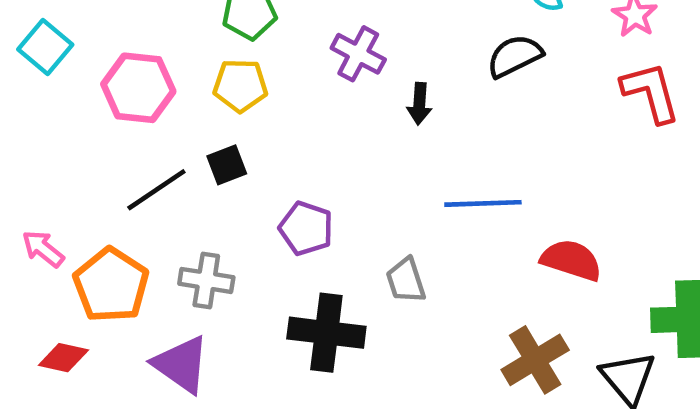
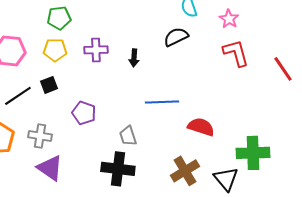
purple cross: (358, 54) -> (96, 50), moved, turned -30
black cross: (326, 333) -> (118, 169), moved
purple triangle: (181, 364) -> (50, 168), moved

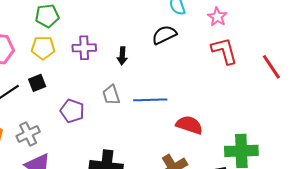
gray cross: (40, 136) -> (28, 134), turned -35
gray trapezoid: (128, 136) -> (111, 95), moved

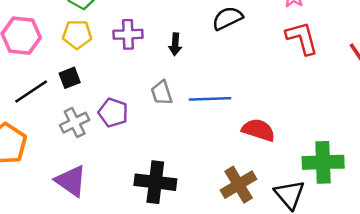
gray cross: (28, 134) -> (75, 123), moved

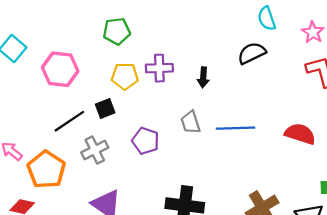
yellow pentagon: (77, 34) -> (125, 76), moved
gray cross: (75, 123) -> (95, 150), moved
red semicircle: (258, 130) -> (300, 134), moved

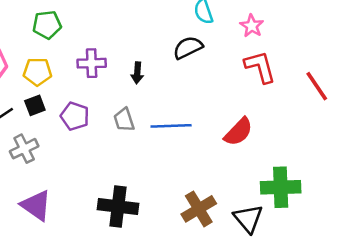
yellow pentagon: (125, 76) -> (37, 72), moved
red semicircle: (300, 134) -> (238, 132), turned 116
purple pentagon: (146, 141) -> (75, 116), moved

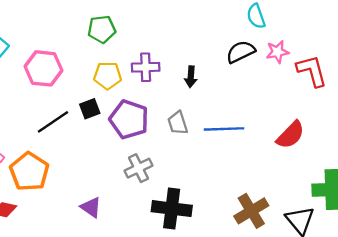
pink star: (252, 26) -> (277, 52), moved, turned 30
yellow pentagon: (37, 72) -> (108, 76), moved
purple pentagon: (75, 116) -> (129, 119), size x1.4
gray cross: (24, 149) -> (138, 168), moved
purple triangle: (36, 205) -> (91, 207), size x0.7

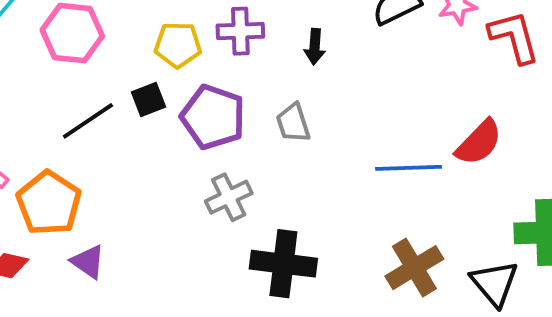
blue line: (224, 129) -> (409, 168), moved
purple triangle: (91, 207) -> (88, 262), moved

